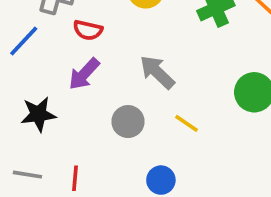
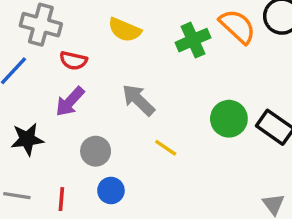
gray circle: (128, 122) -> (96, 151), moved
blue circle: (161, 180) -> (111, 191), moved

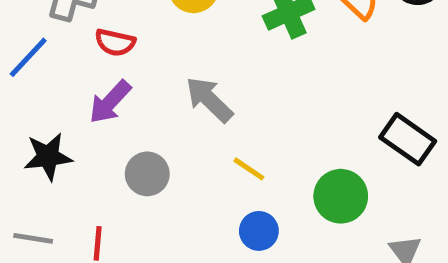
green circle: (229, 119) -> (341, 196), moved
blue circle: (111, 191) -> (259, 231), moved

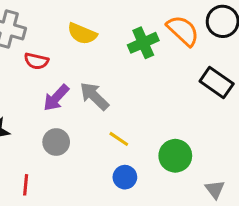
purple arrow: (110, 102) -> (56, 98), moved
black rectangle: (408, 139) -> (217, 82), moved

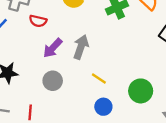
gray arrow: (94, 96) -> (81, 47), turned 65

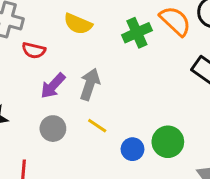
yellow line: (99, 79) -> (97, 126), moved
blue circle: (103, 107) -> (132, 149), moved

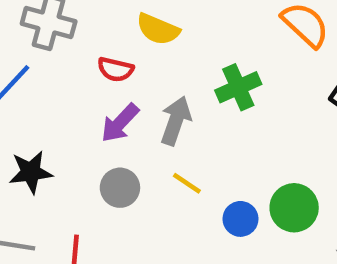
green cross: (137, 33) -> (238, 87), moved
red semicircle: (34, 50) -> (115, 69), moved

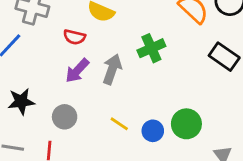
yellow line: (187, 183) -> (119, 124), moved
gray circle: (120, 188) -> (65, 117), moved

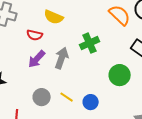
gray circle: (65, 117) -> (42, 97), moved
green circle: (186, 124) -> (120, 75), moved

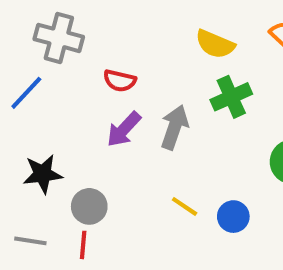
yellow semicircle: (54, 17) -> (215, 44), moved
gray circle: (42, 97) -> (89, 206), moved

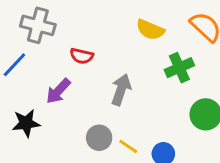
green cross: (231, 97) -> (179, 68), moved
purple arrow: (124, 129) -> (58, 91), moved
gray circle: (89, 206) -> (99, 138), moved

